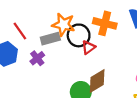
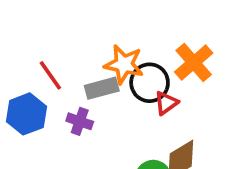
orange cross: (105, 23) -> (194, 62), turned 35
purple cross: (37, 58) -> (80, 121), turned -32

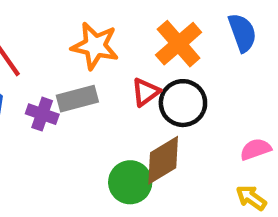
black circle: (150, 83) -> (183, 103), moved
gray rectangle: (102, 88) -> (77, 99), moved

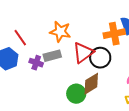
orange cross: (179, 44) -> (114, 34), moved, turned 30
red triangle: (146, 92) -> (83, 53), size x1.6

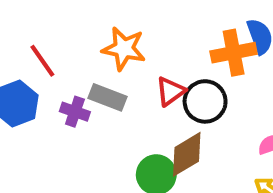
red triangle: (83, 53) -> (170, 91), size x0.7
gray rectangle: (52, 56) -> (107, 97), turned 36

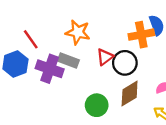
purple cross: (75, 112) -> (50, 69), size x1.6
brown diamond: (187, 154) -> (130, 93), moved

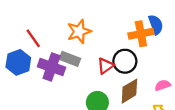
orange star: (78, 32) -> (79, 31), turned -30
red triangle: (105, 57) -> (105, 66), moved

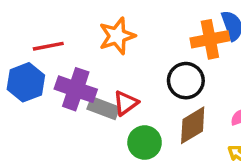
red line: (33, 38) -> (48, 46), turned -66
gray rectangle: (70, 59) -> (103, 108), moved
red triangle: (105, 66) -> (126, 103), moved

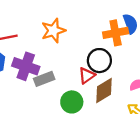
red triangle: (126, 103) -> (87, 75), moved
gray rectangle: (103, 108) -> (44, 79), turned -42

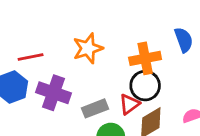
orange cross: (116, 33) -> (145, 58), moved
gray rectangle: (44, 79) -> (95, 108), moved

